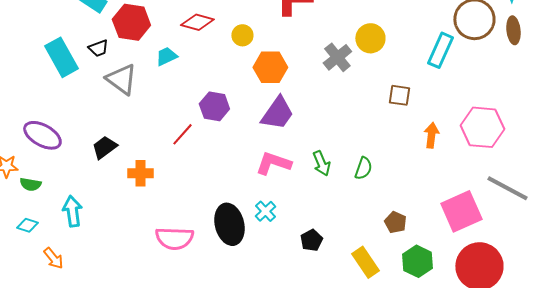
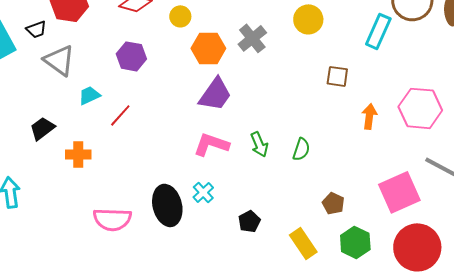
cyan trapezoid: (166, 56) -> (89, 95), moved
gray cross: (337, 57) -> (252, 38), moved
purple hexagon: (214, 106) -> (131, 56), moved

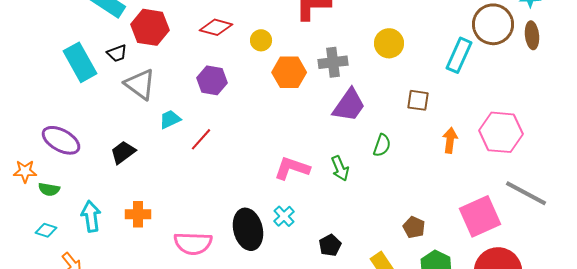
gray cross: (252, 38) -> (333, 62), turned 32
purple trapezoid: (215, 94) -> (349, 105), moved
green semicircle: (301, 149) -> (382, 145), moved
orange cross: (78, 154) -> (138, 214), moved

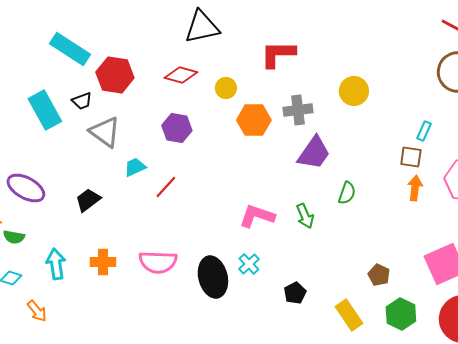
cyan rectangle: (459, 55) -> (424, 131), moved, size x0.6
brown square: (418, 100) -> (411, 157), moved
pink semicircle: (193, 243) -> (158, 262), moved

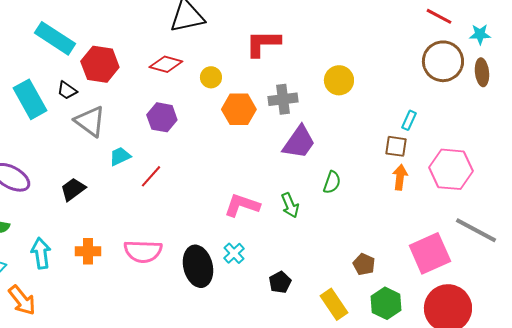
black trapezoid: (82, 101) -> (67, 90), turned 55
orange arrow: (37, 311) -> (22, 300), size x1.4

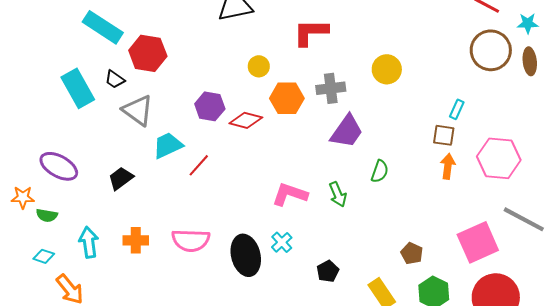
red diamond: (166, 64) -> (246, 120), moved
cyan trapezoid: (120, 156) -> (168, 145), size x1.4

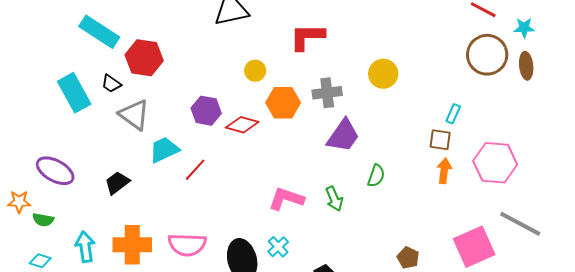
orange cross: (136, 240) -> (132, 245), size x1.5

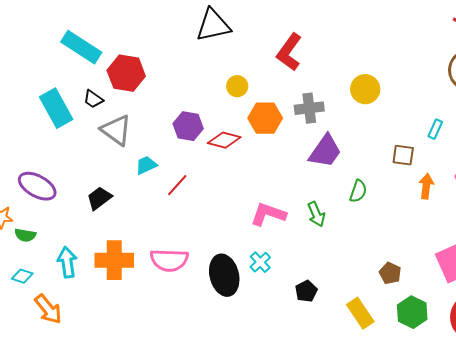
red L-shape: (307, 37) -> (289, 52), turned -54
brown square: (440, 140) -> (403, 155), moved
cyan trapezoid: (164, 150) -> (146, 165), size x0.7

